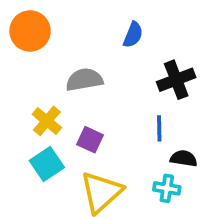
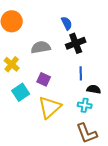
blue semicircle: (133, 35) -> (67, 23), turned -48
black cross: (176, 80) -> (76, 43), moved
yellow cross: (47, 121) -> (12, 64), moved

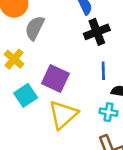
gray semicircle: (41, 47) -> (35, 28), moved, turned -54
purple square: (44, 79) -> (55, 78), size x1.5

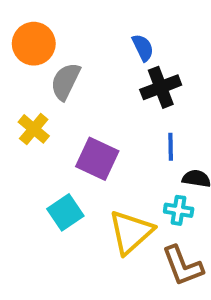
cyan square: (26, 95) -> (65, 212), moved
yellow triangle: (63, 115) -> (131, 232), moved

